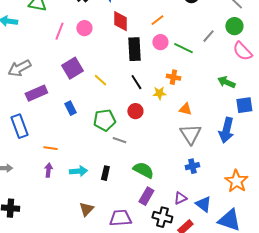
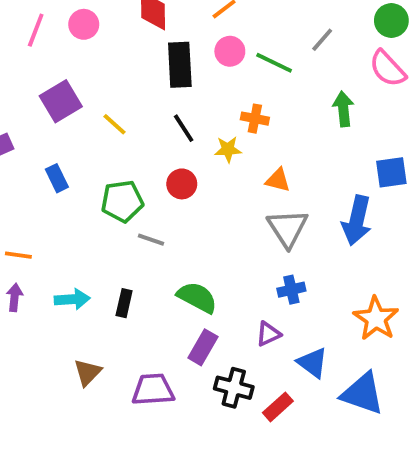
green circle: (234, 26) -> (391, 20), moved
green arrow: (226, 82) -> (343, 109), moved, turned 60
purple triangle: (180, 198) -> (268, 334), moved

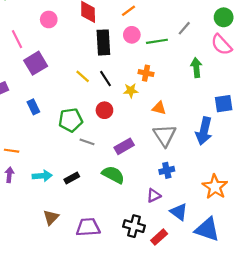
pink line: (36, 30) -> (17, 39), moved, turned -48
green line: (274, 63) -> (157, 41), turned -35
yellow line: (115, 124) -> (83, 76), moved
black rectangle: (124, 303) -> (72, 178), turned 48
purple rectangle: (203, 347) -> (124, 146), moved, turned 30

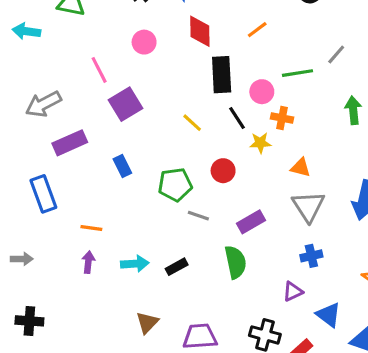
pink circle: (132, 35) -> (262, 92), moved
black line: (106, 79) -> (237, 118), moved
green semicircle: (113, 175) -> (235, 262), turned 50

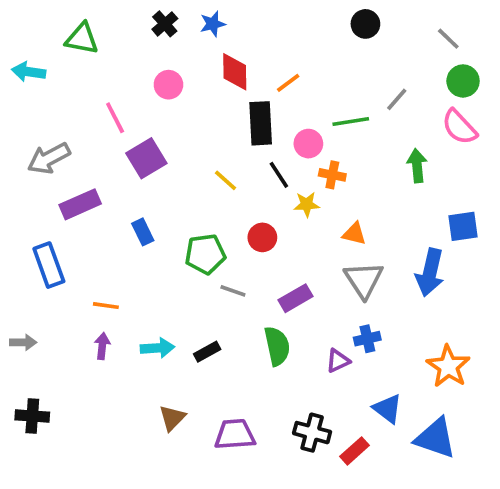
orange line: (257, 30) -> (288, 83), moved
purple triangle: (293, 292) -> (338, 361), moved

